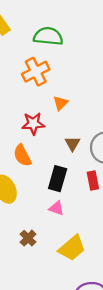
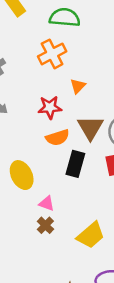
brown triangle: (72, 144) -> (90, 128), size x1.6
orange semicircle: (22, 156) -> (58, 138), moved, turned -80
pink triangle: (56, 208) -> (47, 203), moved

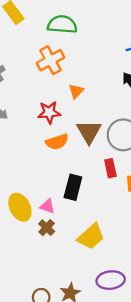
black rectangle: (75, 164) -> (73, 187), moved
yellow ellipse: (22, 175) -> (20, 207), moved

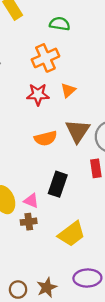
green semicircle: (62, 24) -> (60, 24), size x0.7
red star: (49, 112) -> (38, 94), moved
brown cross: (47, 228) -> (29, 222), turned 35

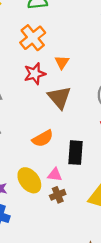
brown triangle: (78, 131) -> (59, 97), moved
orange semicircle: (46, 138) -> (43, 138), moved

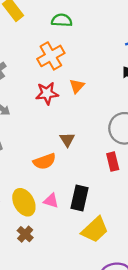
brown triangle: (59, 97) -> (67, 139), moved, size x0.6
black rectangle: (75, 153) -> (80, 198), moved
brown cross: (58, 195) -> (25, 234), moved, turned -35

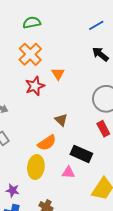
black rectangle: (80, 198) -> (81, 154), moved, turned -65
pink triangle: (51, 201) -> (68, 172), moved
yellow ellipse: (24, 202) -> (36, 167), moved, turned 50

